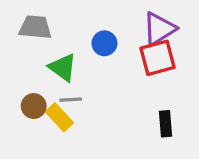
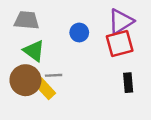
green triangle: (63, 67) -> (34, 51), moved
brown circle: (34, 106) -> (25, 80), size x1.6
black rectangle: (166, 124) -> (128, 83), moved

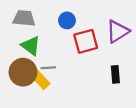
purple triangle: (121, 22) -> (118, 31), moved
blue circle: (79, 33) -> (67, 20), moved
red square: (120, 44) -> (86, 41), moved

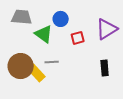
red square: (86, 41) -> (78, 38), size x0.6
green triangle: (31, 46) -> (44, 34), moved
gray line: (48, 68) -> (52, 62), moved

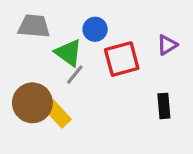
purple triangle: (107, 29) -> (167, 45), size x0.6
red square: (78, 38) -> (122, 59), size x1.6
gray line: (52, 62) -> (75, 75), moved, turned -48

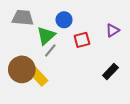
green triangle: (68, 53) -> (46, 36), turned 42
red square: (122, 59) -> (82, 40), size x0.7
black rectangle: (164, 106) -> (110, 72), turned 49

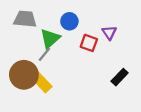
purple triangle: (113, 30) -> (109, 33), moved, turned -32
red square: (82, 40) -> (89, 43), turned 35
gray line: (50, 50) -> (44, 54), moved

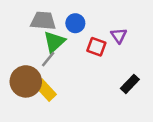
gray trapezoid: (25, 19) -> (43, 21), moved

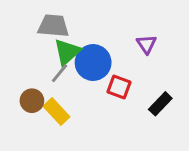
blue circle: (75, 23) -> (93, 63), moved, size x1.5
red square: (96, 47) -> (119, 87), moved
brown circle: (26, 81) -> (32, 101), size x0.6

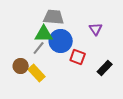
gray trapezoid: (53, 26) -> (54, 17), moved
green triangle: (67, 52) -> (44, 34), turned 42

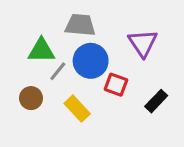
purple triangle: (96, 29) -> (143, 43), size x1.5
green triangle: (44, 34) -> (41, 50), moved
yellow rectangle: (37, 73) -> (77, 109), moved

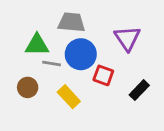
gray line: (58, 71) -> (52, 64), turned 60

